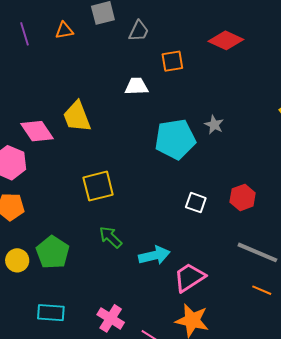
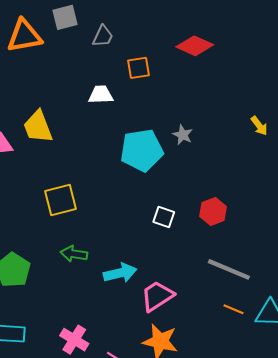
orange triangle: (64, 30) -> (24, 36), size x1.8
green arrow: (111, 237) -> (74, 254), turned -35

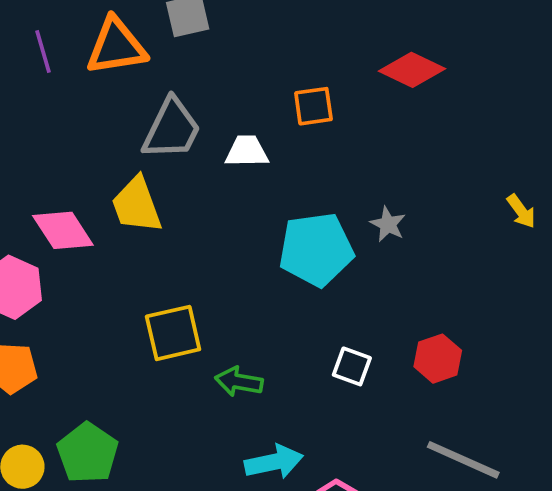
gray trapezoid: (103, 36) -> (172, 129), moved, size x1.6
green arrow: (74, 254) -> (239, 382), moved

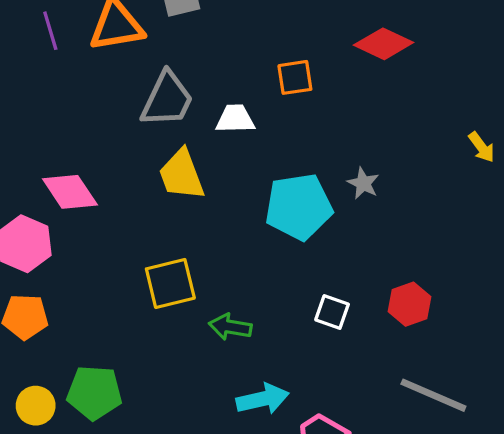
yellow trapezoid: (137, 205) -> (181, 175), moved
yellow arrow: (521, 211) -> (482, 147), moved
green pentagon: (88, 453) -> (94, 393), turned -30

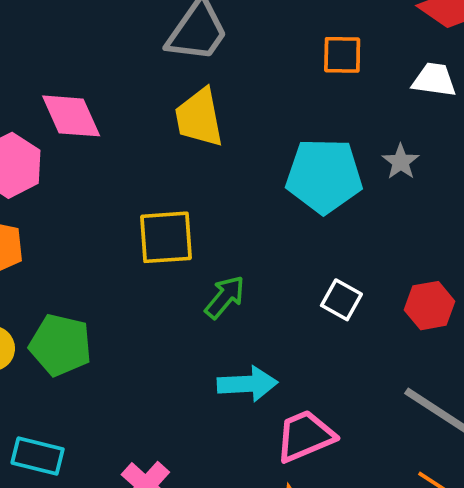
orange square: (295, 77) -> (342, 55), moved
white trapezoid: (235, 119) -> (434, 80), moved
green arrow: (230, 327) -> (225, 297), turned 111

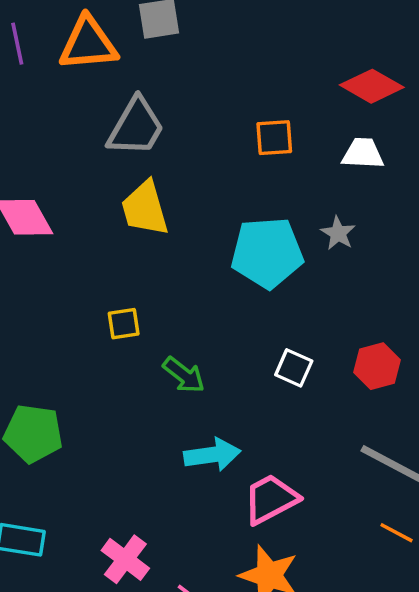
yellow square: (166, 237) -> (124, 324), size x0.6
green arrow: (225, 297) -> (184, 375), turned 93

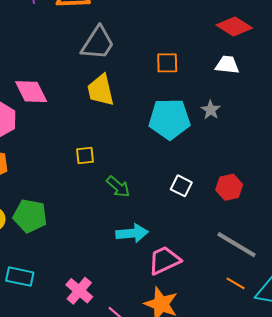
orange square: (274, 138) -> (167, 63), moved

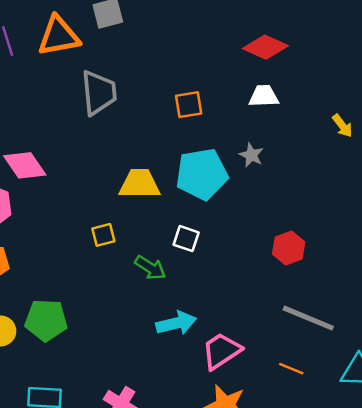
gray trapezoid: (98, 43) -> (99, 93), turned -30
yellow trapezoid: (101, 90) -> (140, 184), moved, turned 112
white square: (181, 186) -> (186, 239), moved
orange line: (236, 283) -> (291, 369), moved

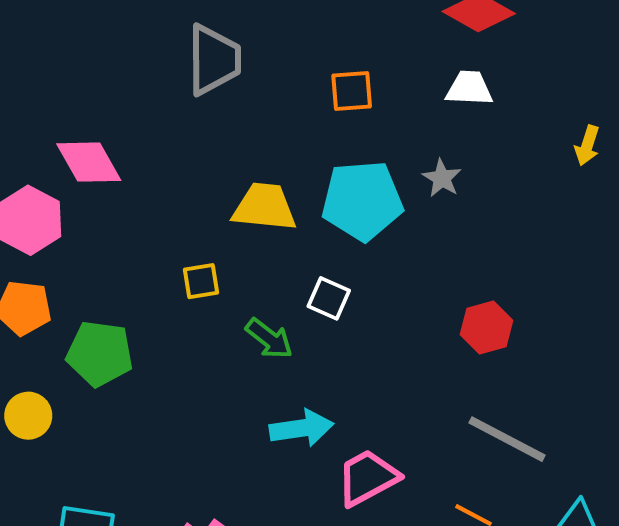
yellow arrow: (342, 126) -> (587, 146), turned 50
green pentagon: (46, 320) -> (100, 353), moved

